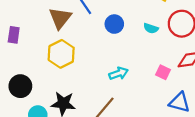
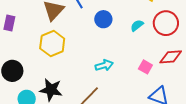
cyan semicircle: (151, 28) -> (137, 25), turned 120

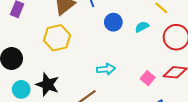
cyan semicircle: (137, 25) -> (142, 27), moved

